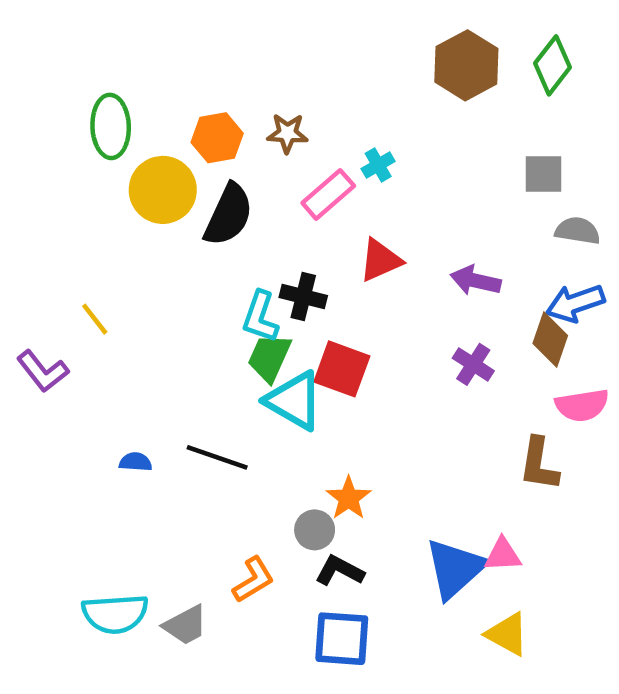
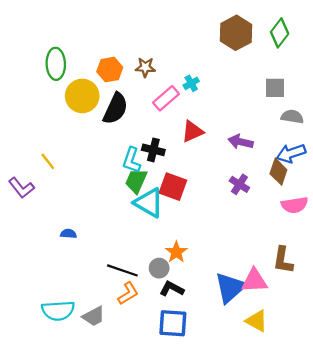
black line: (217, 457) -> (122, 270), moved
brown L-shape: (539, 464) -> (283, 260), moved
pink triangle: (503, 555) -> (254, 281), size x1.4

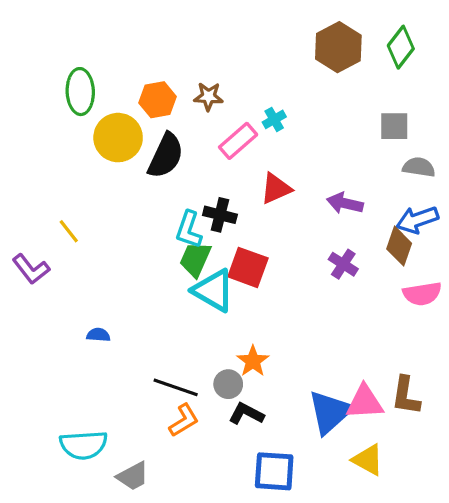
brown L-shape: (283, 260) -> (406, 396), moved
gray trapezoid: (94, 316) -> (133, 476), moved
blue square: (173, 323) -> (274, 471), moved

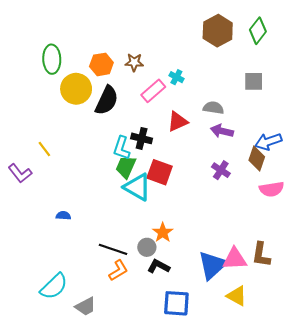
cyan cross: (274, 119) -> (176, 77), turned -32
gray semicircle: (419, 167) -> (213, 108), moved
cyan semicircle: (84, 445) -> (54, 286), turned -40

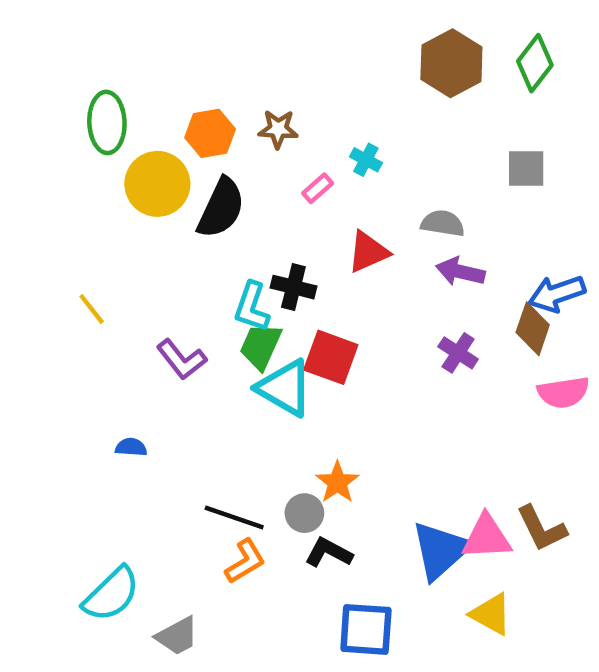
pink rectangle: (153, 91) -> (318, 188), size x0.6
purple L-shape: (20, 173) -> (182, 359), moved
brown L-shape: (261, 255) -> (541, 528), turned -35

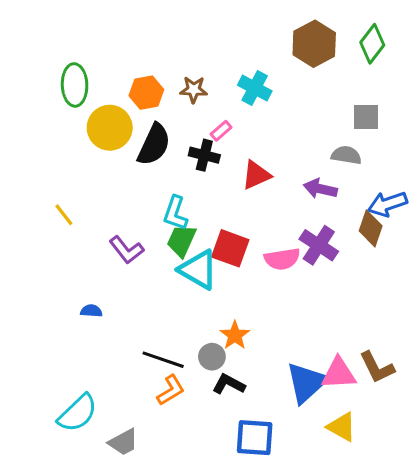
cyan cross: (366, 160) -> (255, 88), moved, size x1.5
gray semicircle: (443, 223) -> (346, 155), moved
black cross: (293, 287) -> (204, 155), moved
purple cross: (458, 353) -> (319, 245), size x1.4
pink semicircle: (563, 392) -> (282, 259), moved

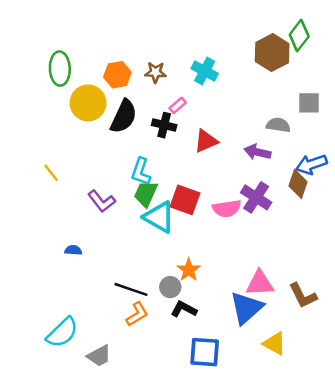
brown hexagon: (314, 44) -> (272, 53), moved
gray square: (366, 117) -> (309, 103), moved
pink triangle: (339, 373) -> (260, 283), moved

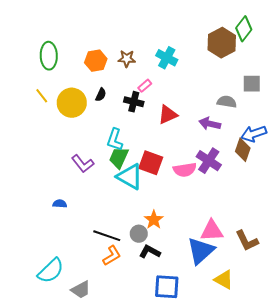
yellow circle: (88, 103) -> (72, 103), moved
black semicircle: (124, 116) -> (101, 95), size x0.5
yellow line: (51, 173) -> (42, 96), moved

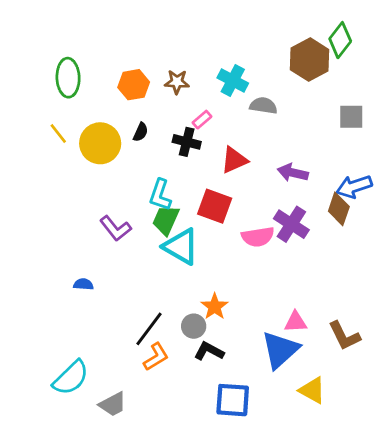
gray semicircle: (227, 102) -> (263, 106), moved
red square: (151, 163) -> (215, 206), moved
pink triangle: (212, 231) -> (296, 322), size x0.7
black line: (107, 236) -> (149, 329), turned -72

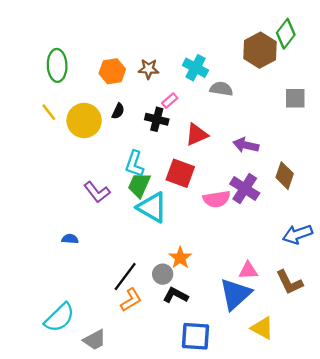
blue arrow: (354, 187) -> (297, 234), moved

